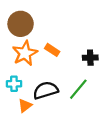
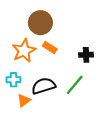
brown circle: (21, 24) -> (40, 23), moved

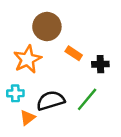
orange rectangle: (50, 48) -> (74, 53), moved

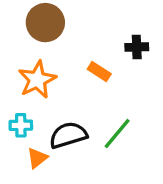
brown circle: (47, 27) -> (45, 23), moved
black cross: (100, 64) -> (137, 47), moved

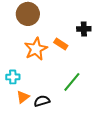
orange star: (37, 80) -> (36, 49), moved
black semicircle: (68, 135) -> (42, 101), moved, size x0.7

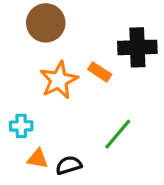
black cross: (84, 29) -> (137, 47), size x1.6
orange triangle: (23, 97) -> (38, 159), turned 48

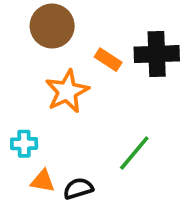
orange rectangle: (100, 72) -> (108, 60), moved

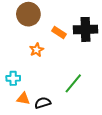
orange star: (67, 91) -> (37, 50), size x0.6

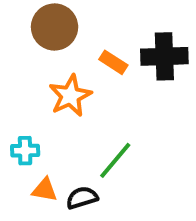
orange star: (37, 50) -> (70, 96), size x1.5
green line: (73, 83) -> (115, 160), moved

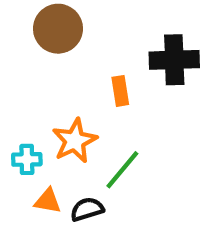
orange rectangle: (113, 62) -> (120, 91), moved, turned 48
orange star: (70, 96) -> (75, 141), moved

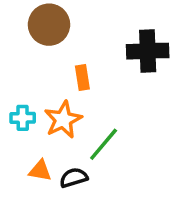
orange rectangle: (120, 91) -> (82, 77), moved
cyan cross: (27, 159) -> (23, 118), moved

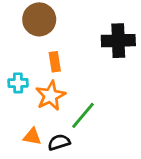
orange rectangle: (82, 77) -> (55, 62), moved
cyan cross: (23, 118) -> (18, 83), moved

